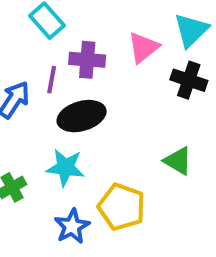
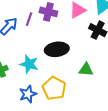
black ellipse: (82, 116) -> (57, 49), moved
green triangle: (178, 161) -> (86, 70), turned -35

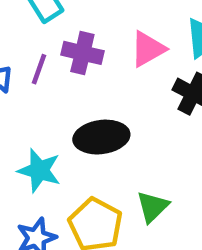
green triangle: (86, 70) -> (153, 207), moved, turned -49

